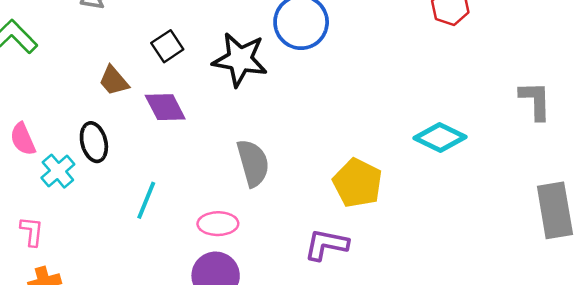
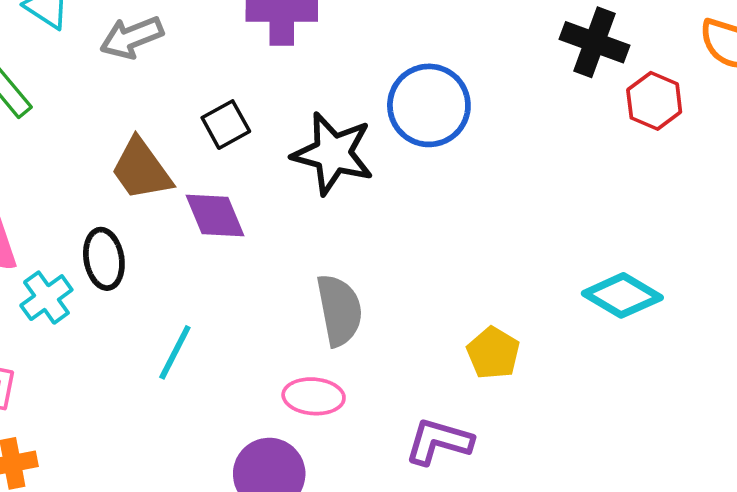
brown trapezoid: (114, 81) -> (141, 169), size x1.4
yellow pentagon: (358, 183) -> (493, 353), size x0.7
pink ellipse: (218, 224) -> (314, 396), moved

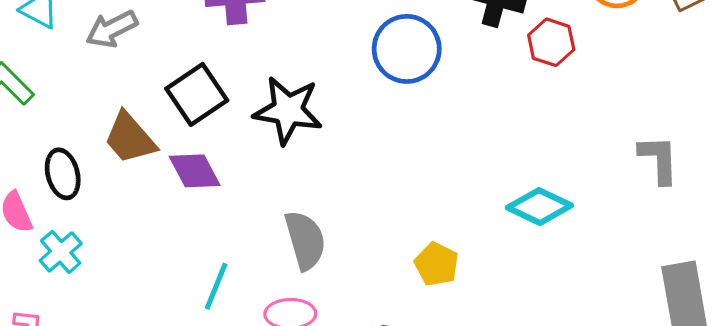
blue circle: (429, 105) -> (407, 49), moved
black square: (226, 125) -> (197, 94), size x1.5
black ellipse: (104, 259) -> (63, 174), moved
cyan line: (175, 352) -> (216, 286), moved

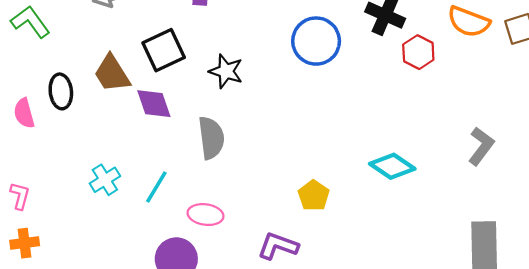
black star: (288, 110) -> (226, 71), size x0.7
gray L-shape: (659, 159) -> (481, 146), turned 30
gray semicircle: (305, 240) -> (211, 138), moved
cyan cross: (61, 252) -> (105, 180), moved

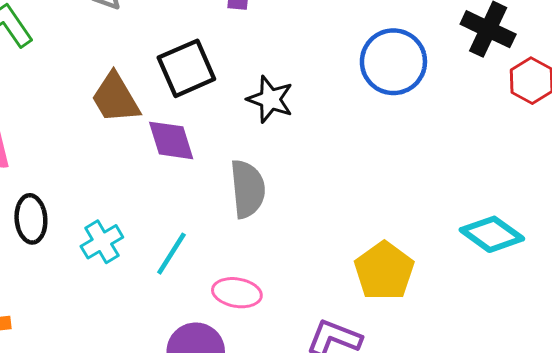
black ellipse: (61, 91) -> (31, 219), moved
yellow pentagon: (314, 196) -> (384, 271), size x1.4

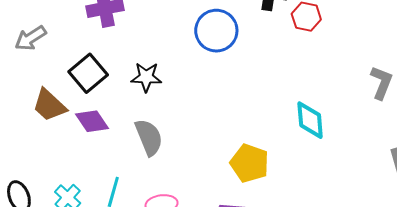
cyan diamond: (492, 234) -> (310, 120), turned 66

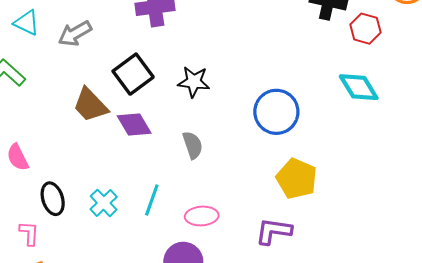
blue circle: (216, 31) -> (276, 112), moved
cyan diamond: (310, 120) -> (359, 87), moved, turned -30
gray semicircle: (149, 137) -> (193, 145), size x0.7

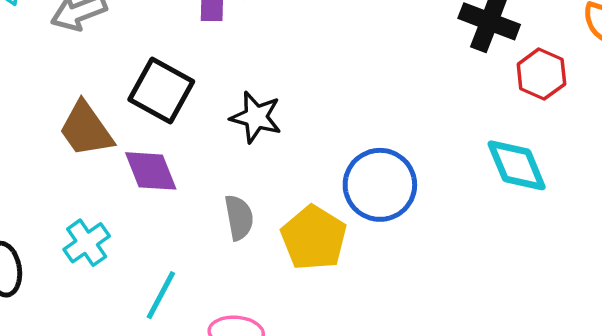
black square: (133, 74) -> (161, 90), turned -33
yellow pentagon: (297, 179) -> (314, 238), moved
cyan cross: (104, 203) -> (87, 243), moved

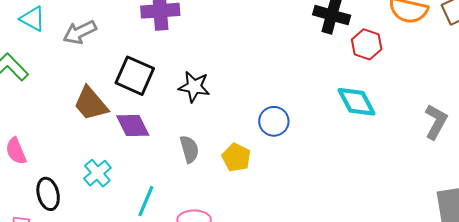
blue circle: (380, 185) -> (274, 121), size x0.7
yellow pentagon: (314, 238) -> (236, 157), size x0.7

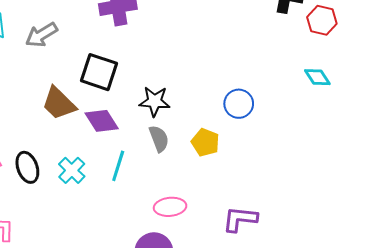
black star: (194, 87) -> (155, 101), moved
cyan diamond: (356, 102) -> (317, 77), size x0.7
black ellipse: (48, 194) -> (27, 167), moved
cyan line: (146, 201) -> (118, 166), moved

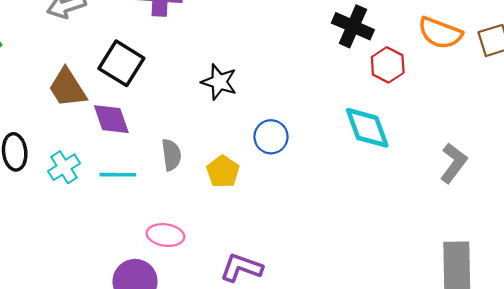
cyan diamond: (317, 77) -> (367, 128), size x1.6
black star: (155, 101) -> (219, 82), moved
cyan line: (118, 166) -> (118, 175), turned 60

